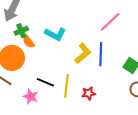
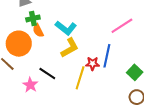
yellow L-shape: (83, 53) -> (70, 48), moved
yellow line: (66, 86) -> (80, 78), moved
red star: (89, 93) -> (92, 64), moved

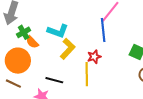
blue line: (107, 56) -> (103, 30), moved

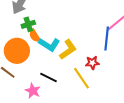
cyan L-shape: (58, 31) -> (49, 44), moved
yellow line: (87, 74) -> (82, 78), turned -45

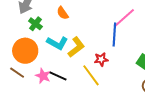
green cross: (28, 24) -> (35, 24), turned -32
orange semicircle: (35, 36) -> (63, 13), moved
pink star: (33, 91) -> (43, 76), moved

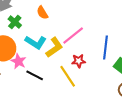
pink line: (125, 18) -> (73, 36), moved
blue line: (114, 34) -> (105, 47), moved
pink star: (43, 76) -> (18, 61), moved

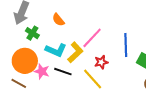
black line: (35, 75) -> (63, 72), moved

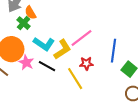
orange semicircle: (58, 20) -> (30, 13), moved

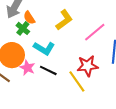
pink line: (81, 38) -> (95, 32), moved
yellow L-shape: (62, 49) -> (64, 20), moved
red star: (86, 63) -> (87, 66), size x1.5

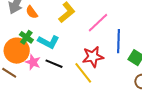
green cross: (23, 28) -> (26, 37), moved

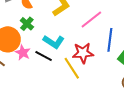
green cross: (26, 37) -> (27, 24), moved
cyan L-shape: (48, 42) -> (54, 42), moved

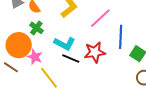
black line: (44, 56) -> (71, 58), moved
yellow line: (72, 68) -> (49, 78), moved

